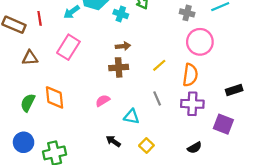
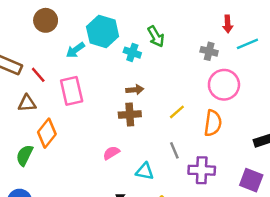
red line: (40, 18) -> (38, 75), moved, turned -32
pink rectangle: (68, 47) -> (72, 91), turned -45
orange diamond: (55, 97) -> (47, 133), moved, turned 45
purple cross: (192, 104) -> (202, 170), moved

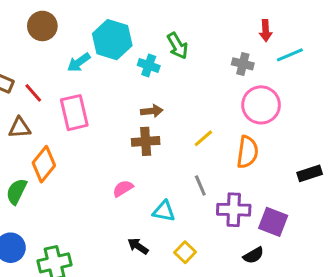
purple square: (251, 180) -> (273, 222), moved

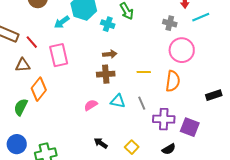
yellow line: (203, 138) -> (144, 72), turned 40
cyan triangle: (164, 211) -> (118, 101), moved
black semicircle: (253, 255) -> (169, 149), moved

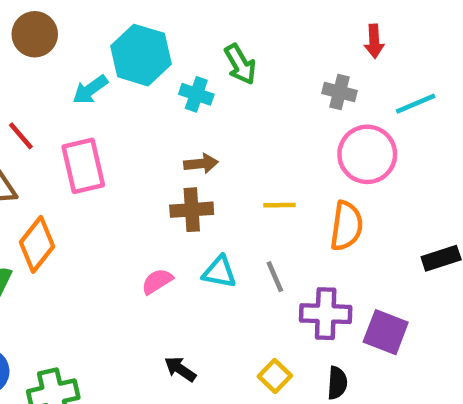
cyan line: (201, 17) -> (416, 104), moved
yellow square: (132, 147) -> (275, 376), moved
black semicircle: (169, 149) -> (337, 383), turned -56

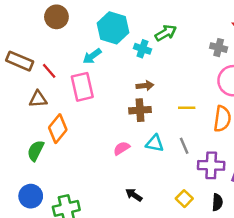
green arrow: (240, 64) -> (166, 33), turned -90
cyan arrow: (90, 90) -> (92, 56), moved

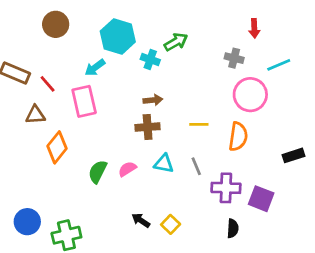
green semicircle: (36, 151) -> (98, 172), moved
yellow square: (184, 199) -> (171, 224), moved

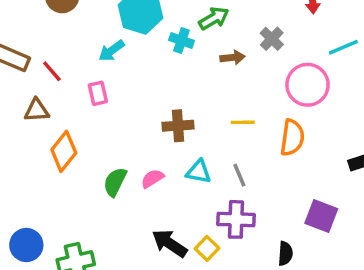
gray cross: (234, 58) -> (272, 39), moved, turned 30
brown arrow: (153, 100) -> (233, 58), moved
pink rectangle: (84, 101) -> (98, 93), size x0.6
purple cross: (226, 188) -> (236, 219), moved
black arrow: (141, 220) -> (169, 243), size x1.5

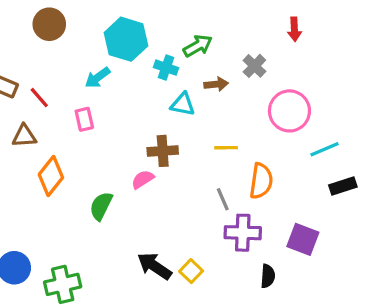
cyan line: (343, 47) -> (325, 149), moved
orange semicircle: (292, 138) -> (261, 181), moved
cyan triangle: (198, 172) -> (183, 104), moved
pink semicircle: (152, 179) -> (143, 179), moved
purple cross: (236, 219) -> (243, 233), moved

